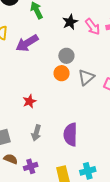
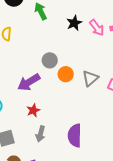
purple arrow: (27, 43) -> (29, 82), moved
gray circle: (66, 56) -> (50, 60), moved
red star: (29, 101) -> (33, 110), moved

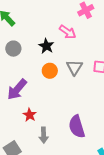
black star: (74, 23) -> (46, 46), moved
pink arrow: (97, 28) -> (68, 32), moved
gray circle: (50, 60) -> (13, 49), moved

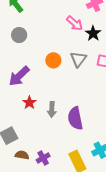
black star: (46, 46) -> (93, 33), moved
gray arrow: (44, 135) -> (52, 110), moved

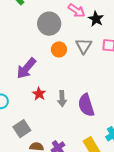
gray circle: (19, 35) -> (49, 24), moved, size x1.5

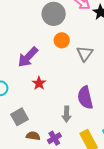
gray triangle: (84, 46) -> (85, 54), moved
gray arrow: (62, 99) -> (67, 114), moved

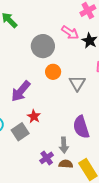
gray square: (20, 117) -> (20, 132), moved
brown semicircle: (33, 136) -> (66, 164), moved
purple cross: (54, 138) -> (47, 158), moved

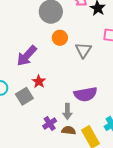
purple semicircle: (81, 127) -> (86, 94), turned -85

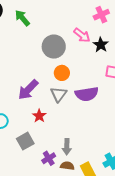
gray triangle: (83, 50) -> (59, 94), moved
purple semicircle: (86, 94) -> (87, 94), moved
gray square: (24, 96) -> (25, 141), moved

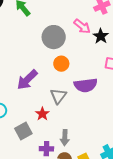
gray triangle: (59, 94) -> (58, 96), moved
red star: (39, 116) -> (42, 114), moved
purple cross: (49, 158) -> (46, 149), turned 32

